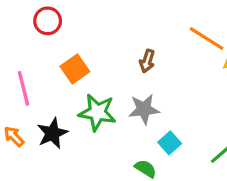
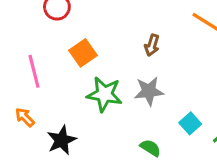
black star: (52, 133) -> (62, 140), moved
cyan square: (170, 143) -> (190, 123), moved

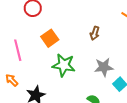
gray star: (149, 91) -> (104, 67), moved

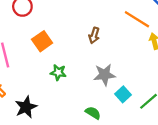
green star: (64, 65) -> (58, 72), size x0.6

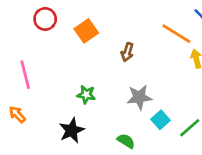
orange square: (42, 41) -> (86, 31), moved
black star: (26, 107) -> (72, 130), moved

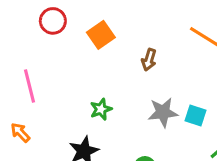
green star: (86, 95) -> (101, 109), turned -30
cyan square: (160, 120) -> (195, 115), moved, turned -30

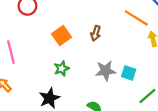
orange square: (101, 35) -> (62, 36), moved

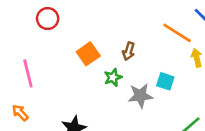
green star: (62, 69) -> (113, 77), moved
cyan square: (129, 73) -> (165, 81), moved

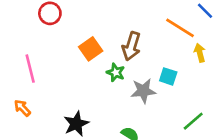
brown arrow: (129, 51) -> (131, 46), size x1.5
green star: (113, 77) -> (116, 72), turned -30

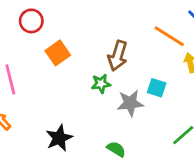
orange square: (91, 49) -> (58, 53), moved
green star: (116, 72) -> (101, 84), turned -30

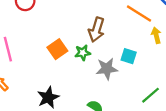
orange square: (58, 53) -> (57, 49), moved

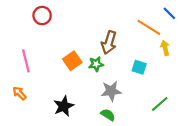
gray star: (107, 69) -> (111, 91), moved

